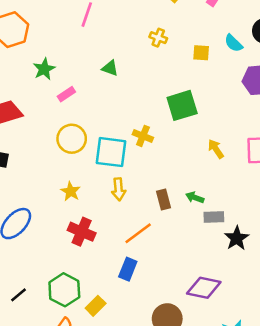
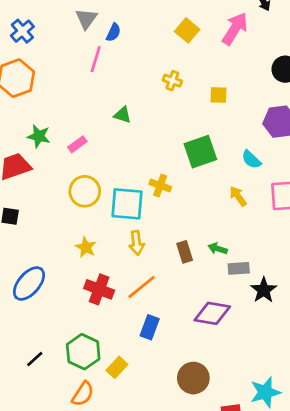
cyan semicircle: (233, 43) -> (251, 160), moved
green star: (44, 69) -> (39, 136), moved, turned -30
orange line: (138, 233) -> (142, 287), moved
purple diamond: (204, 288) -> (212, 313), moved

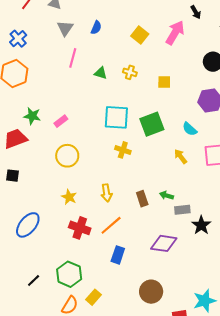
blue semicircle: (113, 32) -> (96, 28), moved
green triangle: (123, 115) -> (101, 73), moved
cyan square: (127, 204) -> (116, 117), moved
yellow rectangle: (117, 367) -> (93, 297), moved

